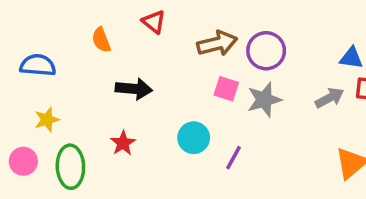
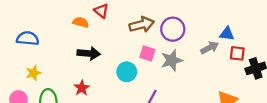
orange semicircle: (101, 40) -> (81, 22), moved, turned 126
gray arrow: (330, 98) -> (210, 48), moved
cyan circle: (194, 138) -> (127, 72), moved

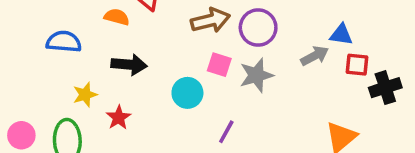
blue semicircle: (28, 38) -> (64, 42), moved
yellow star: (33, 73) -> (85, 95), moved

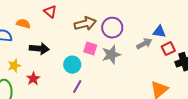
orange semicircle: (117, 17) -> (23, 24), moved
red square: (357, 65) -> (168, 49), turned -32
purple line: (226, 132) -> (77, 87), moved

